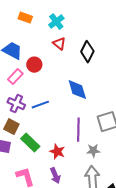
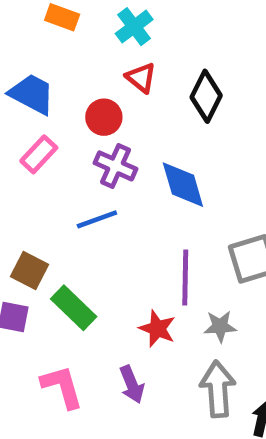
red circle: (34, 65) -> (104, 117), moved
purple cross: (16, 104) -> (116, 166), moved
red star: (57, 152) -> (157, 329), moved

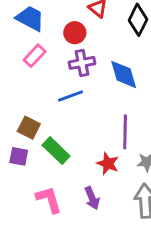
purple cross: (116, 166) -> (82, 63), turned -35

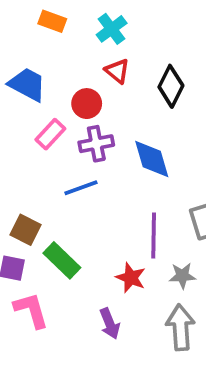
pink rectangle: (35, 56) -> (50, 134), moved
pink L-shape: (49, 200) -> (31, 310), moved

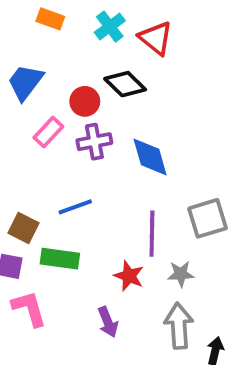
red triangle: (117, 71) -> (156, 38), moved, size x1.4
blue trapezoid: (27, 84) -> (25, 82), turned -81
black diamond: (171, 86) -> (125, 84), moved, turned -72
blue line: (81, 188) -> (75, 207), moved
green rectangle: (62, 260) -> (60, 259), turned -36

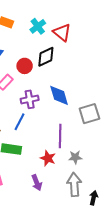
black diamond: (125, 84) -> (46, 57), turned -70
purple cross: (94, 142) -> (30, 99), moved
blue line: (75, 207) -> (20, 122), turned -42
gray square: (208, 218) -> (89, 114), moved

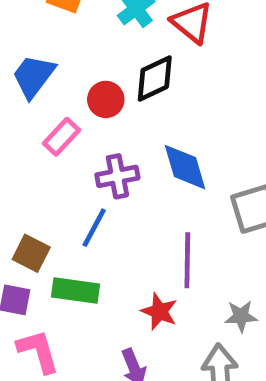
gray star: (75, 157) -> (241, 316), moved

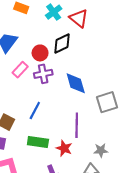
purple cross: (117, 176) -> (43, 74), moved
green rectangle: (75, 291) -> (38, 142), moved

